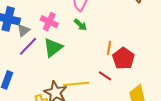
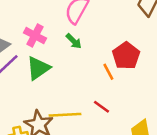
orange line: (109, 48) -> (108, 72), turned -40
red pentagon: (123, 58) -> (126, 56), moved

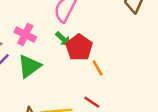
red pentagon: (126, 56) -> (79, 47), moved

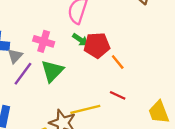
red pentagon: (79, 47) -> (97, 45), turned -30

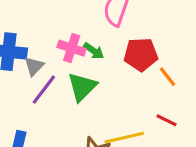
green arrow: (80, 40) -> (94, 51), moved

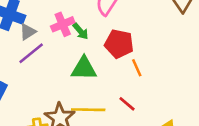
pink cross: (72, 48) -> (63, 24), turned 35
green triangle: (82, 87) -> (84, 68), moved, turned 32

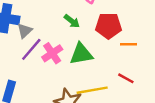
pink cross: (63, 24) -> (52, 53), moved
orange line: (137, 68) -> (128, 44), turned -56

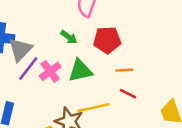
gray triangle: (25, 31) -> (20, 50), size x1.5
orange line: (128, 44) -> (124, 70), moved

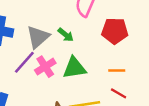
red pentagon: (107, 40) -> (115, 31), moved
gray triangle: (20, 50) -> (38, 37), moved

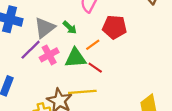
orange line: (117, 71) -> (93, 45), moved, turned -40
red line: (119, 93) -> (95, 68), moved

